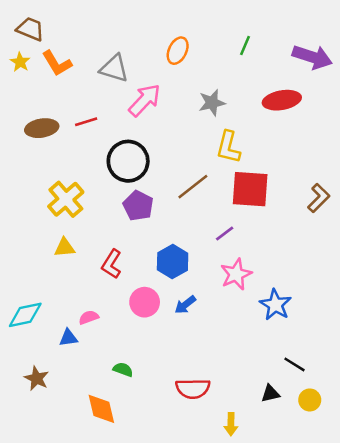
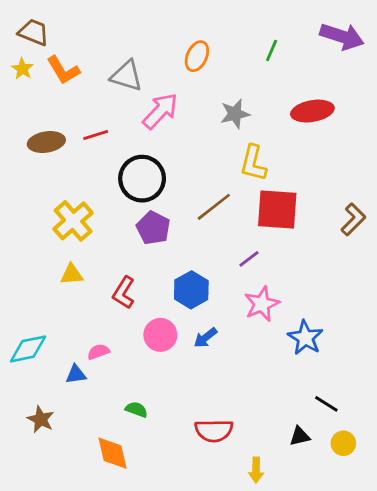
purple arrow: (312, 57) -> (342, 36), moved

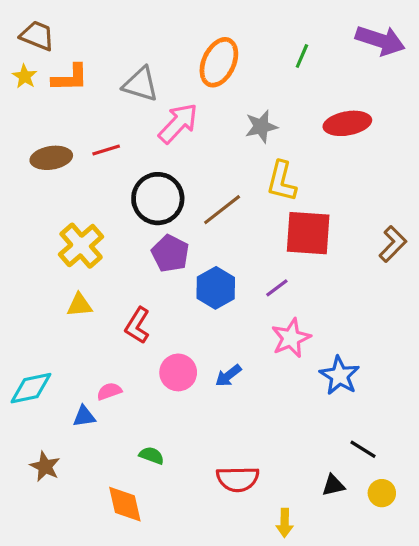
orange ellipse: (197, 56) -> (219, 62), size x1.4
orange L-shape: (63, 70) -> (70, 78), turned -60
brown line: (214, 207) -> (222, 210), moved
blue hexagon: (191, 290) -> (216, 288), moved

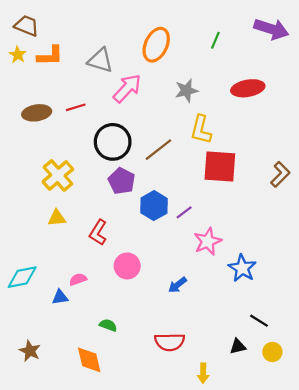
purple line: (277, 288) -> (184, 212), moved
blue arrow: (228, 376) -> (177, 285), moved
brown star: (45, 466) -> (30, 351), moved

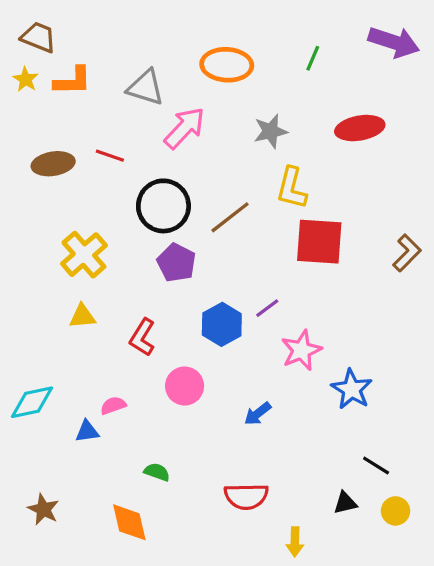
orange ellipse: (156, 45) -> (227, 65), turned 68
red line: (76, 107) -> (110, 156), turned 36
blue hexagon: (154, 206) -> (222, 324), moved

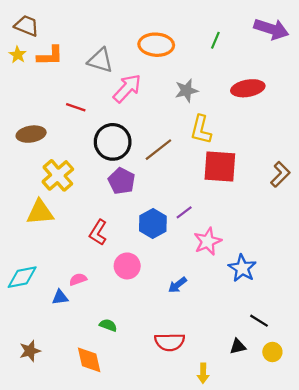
brown ellipse: (53, 164) -> (31, 134), moved
yellow triangle: (82, 316) -> (40, 212), moved, size x1.5
brown star: (43, 509) -> (30, 351), turned 30

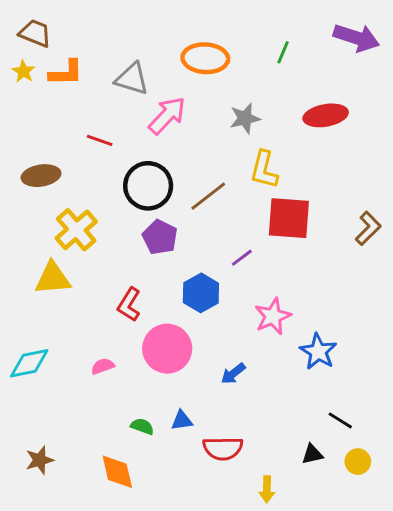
purple line: (184, 212) -> (242, 258), moved
pink circle: (127, 266) -> (167, 349), size x1.4
blue triangle: (60, 297) -> (182, 420), moved

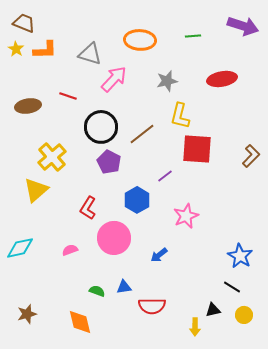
green line: (283, 52) -> (193, 36), turned 63
brown ellipse: (41, 176) -> (28, 106), moved
yellow triangle: (53, 278) -> (36, 190), turned -36
blue star: (318, 352) -> (240, 256), moved
yellow arrow: (267, 489) -> (195, 327), moved

